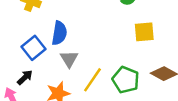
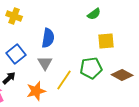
blue semicircle: (59, 33) -> (48, 38), moved
green pentagon: (126, 80) -> (91, 68), moved, turned -30

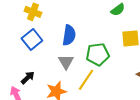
blue square: (16, 54) -> (32, 39), moved
green pentagon: (91, 68) -> (98, 54), moved

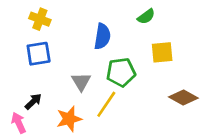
blue semicircle: (69, 35) -> (102, 36), moved
blue square: (32, 39) -> (39, 54), turned 30

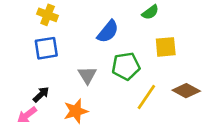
blue semicircle: (102, 36) -> (108, 32), turned 30
yellow line: (106, 104) -> (146, 97), moved
pink arrow: (19, 123) -> (27, 115), turned -102

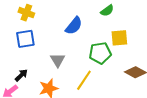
green pentagon: (126, 66) -> (100, 53), moved
yellow line: (146, 97) -> (84, 80), moved

